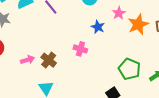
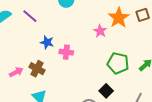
pink star: (119, 13) -> (100, 31), moved
blue star: (98, 27) -> (47, 42), moved

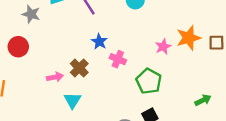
green pentagon: (118, 63) -> (149, 81), moved
pink arrow: (16, 72) -> (55, 77), moved

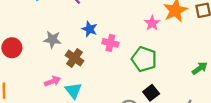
gray star: (31, 14) -> (52, 40), moved
pink arrow: (55, 77) -> (53, 81), moved

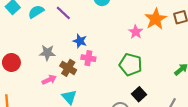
pink cross: (110, 43) -> (88, 58), moved
pink arrow: (53, 81) -> (49, 80), moved

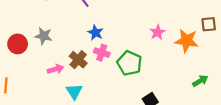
orange star: (156, 19) -> (187, 41), moved, turned 30
gray star: (47, 53) -> (44, 36), moved
green pentagon: (131, 65) -> (129, 63), moved

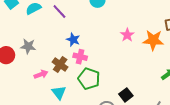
green pentagon: (129, 63) -> (89, 79), moved

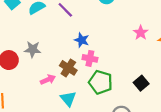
black square: (126, 95) -> (141, 83), moved

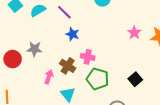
blue star: (82, 40) -> (72, 34), moved
pink arrow: (48, 80) -> (49, 77), turned -48

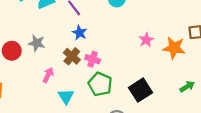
brown cross: (68, 66) -> (72, 56), moved
black square: (135, 79) -> (140, 90), size x1.5

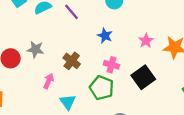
blue star: (80, 33) -> (105, 36), moved
pink cross: (93, 59) -> (112, 65), moved
black square: (140, 90) -> (143, 77), moved

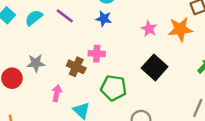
blue star: (105, 36) -> (104, 19), moved
pink cross: (112, 65) -> (97, 54), moved

